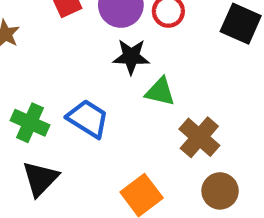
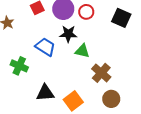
blue trapezoid: (88, 119) -> (45, 47), moved
black triangle: (40, 179) -> (45, 93), moved, turned 42

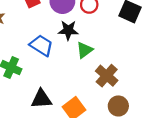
green triangle: (82, 51) -> (85, 50), turned -49

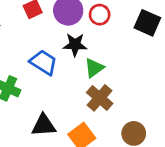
brown cross: (107, 76) -> (100, 98), moved

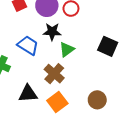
black square: (147, 23) -> (108, 46), moved
brown cross: (100, 98) -> (54, 74), moved

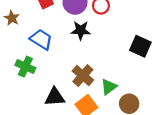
blue trapezoid: (28, 45) -> (41, 39), moved
green triangle: (67, 49) -> (109, 87), moved

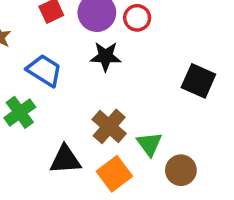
green cross: (25, 67) -> (20, 112), turned 30
green triangle: (109, 87) -> (149, 144), turned -30

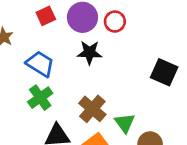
green cross: (20, 112) -> (40, 98), moved

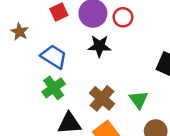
green triangle: (125, 123) -> (139, 100), moved

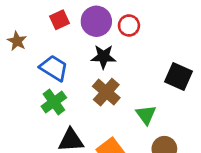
brown cross: (102, 98) -> (106, 92), moved

